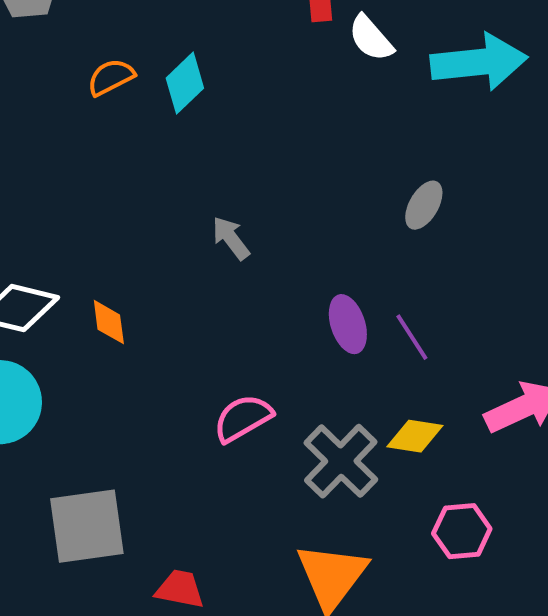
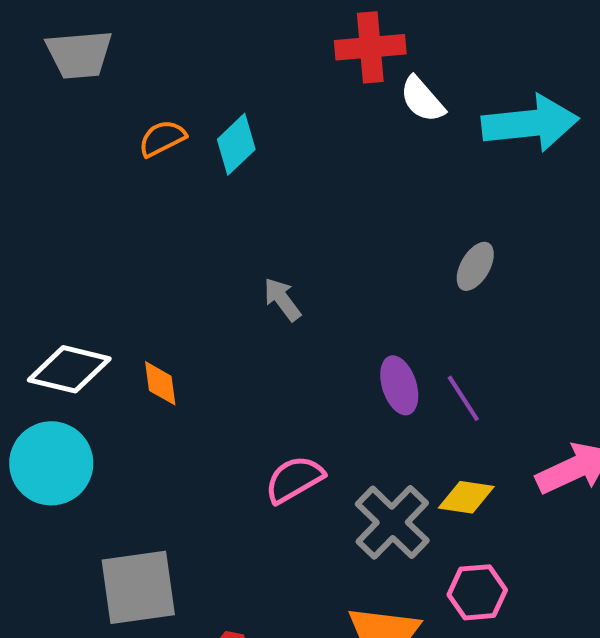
pink hexagon: (462, 531) -> (477, 592), moved

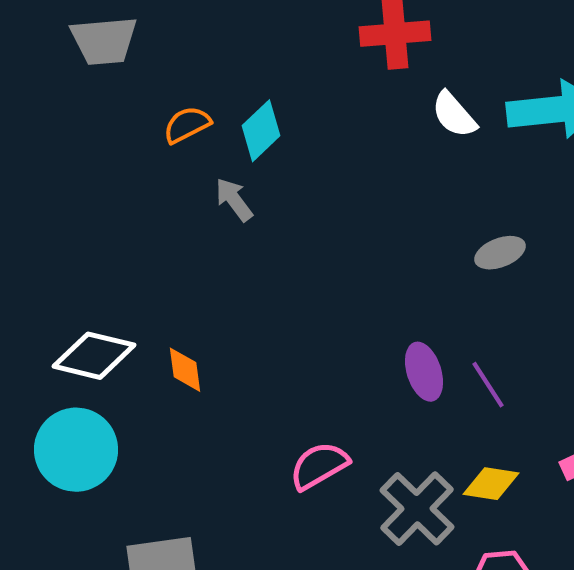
white semicircle: (422, 99) -> (454, 115), moved
gray ellipse: (475, 266) -> (500, 253), turned 39
gray arrow: (282, 299) -> (234, 200), moved

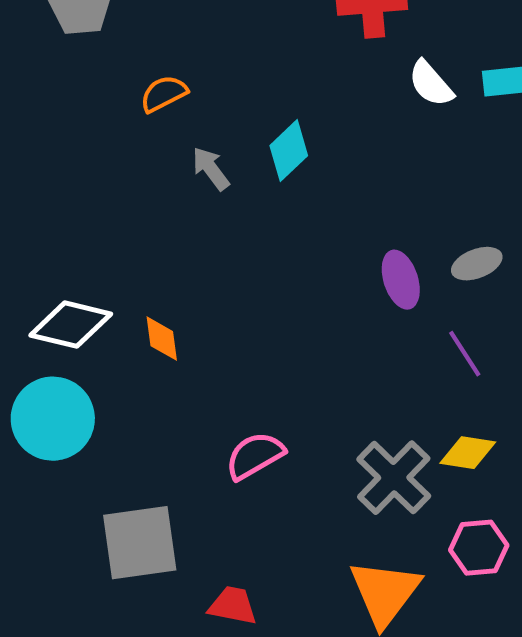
cyan diamond: (261, 131) -> (289, 151), moved
gray ellipse: (500, 253) -> (477, 264), moved
purple ellipse: (424, 372) -> (401, 280), moved
pink semicircle: (319, 466) -> (255, 456), moved

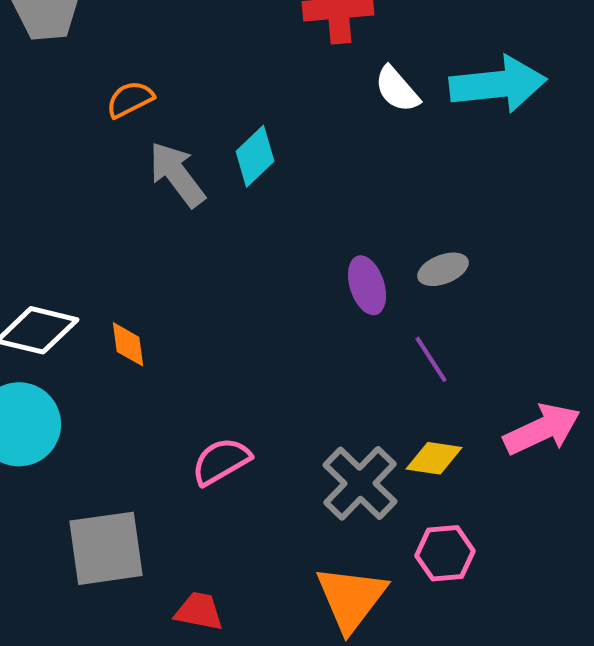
gray arrow: (211, 169) -> (177, 174), size x1.5

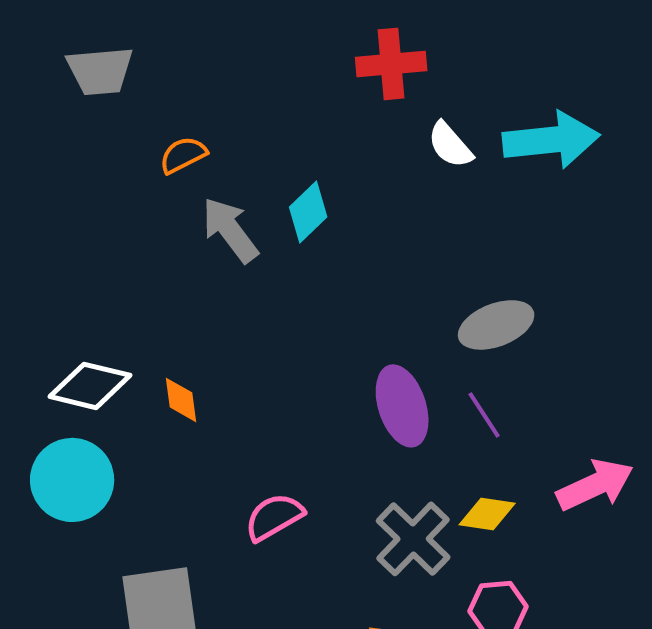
gray ellipse: (443, 269) -> (496, 325), size x1.5
purple ellipse: (367, 285) -> (402, 406), moved, size x1.4

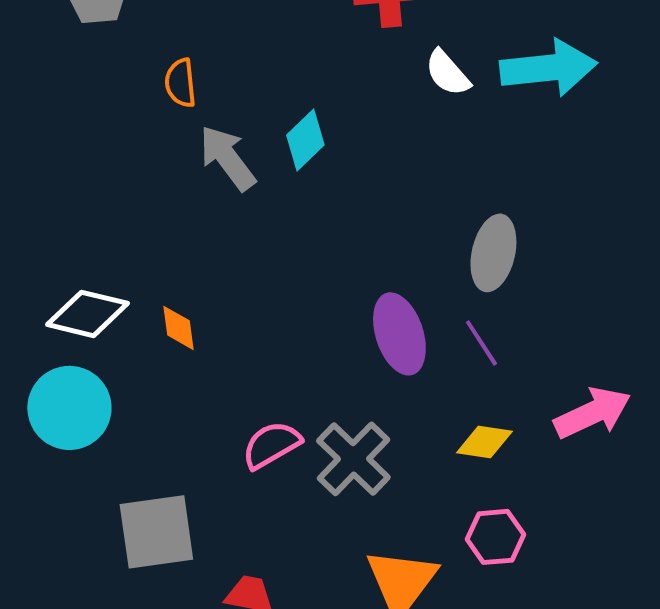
orange semicircle: (183, 155) -> (180, 83), turned -69
gray ellipse: (496, 325) -> (493, 253), turned -56
gray cross: (413, 539) -> (353, 459), moved

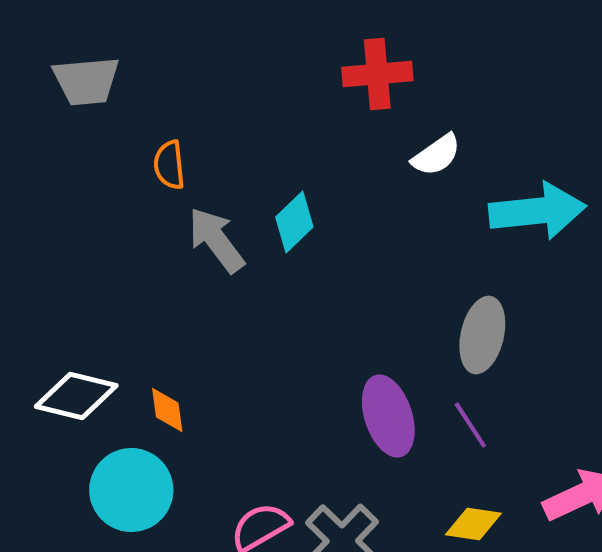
cyan arrow: (548, 68) -> (537, 211), moved
white semicircle: (447, 73) -> (436, 155), turned -84
cyan circle: (69, 408) -> (131, 490), moved

